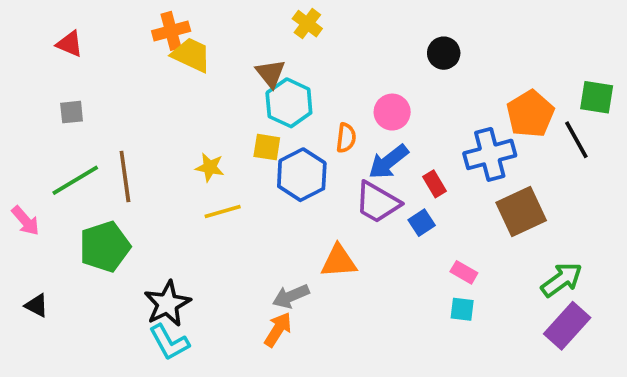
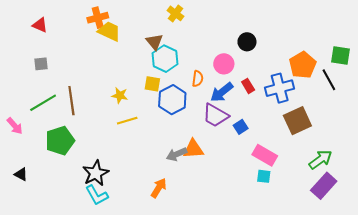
black circle: (444, 53) -> (247, 42), moved
red rectangle: (434, 184) -> (248, 86), moved
pink rectangle: (464, 272) -> (265, 155), size x1.6
gray arrow: (291, 296) -> (177, 154), moved

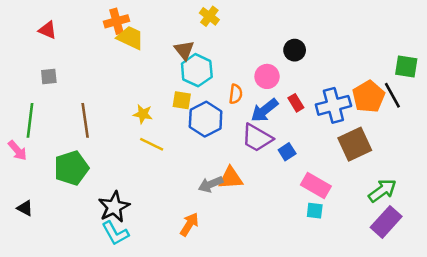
orange pentagon: (303, 65) -> (369, 97), moved
green line: (43, 103) -> (30, 120), moved, turned -52
yellow line: (127, 121) -> (152, 144), turned 42

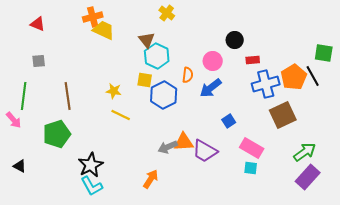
red rectangle: (296, 103) -> (253, 60), moved, turned -64
purple trapezoid: (257, 138) -> (205, 151), moved

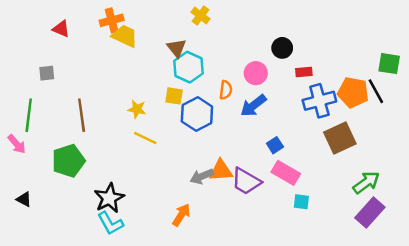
red triangle: (38, 24) -> (61, 29), moved
orange pentagon: (294, 77) -> (353, 92), turned -30
pink rectangle: (252, 148) -> (286, 173), moved

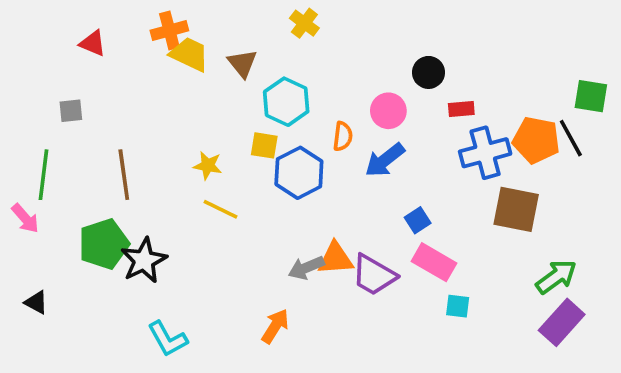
brown triangle: (176, 48) -> (242, 63), moved
brown square: (340, 138) -> (516, 209), turned 36
black star: (109, 198) -> (144, 260), moved

